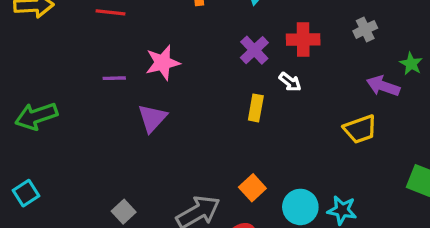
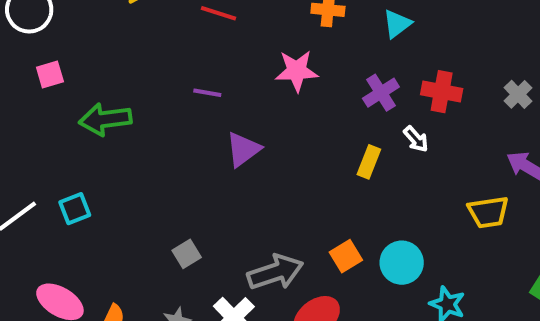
gray cross: (365, 29) -> (518, 94), turned -30
pink star: (163, 63) -> (297, 71), moved
cyan circle: (300, 207) -> (402, 263), moved

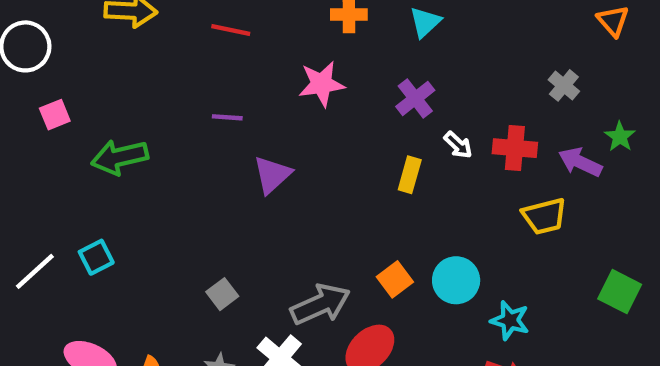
red cross: (442, 92) -> (515, 148), moved

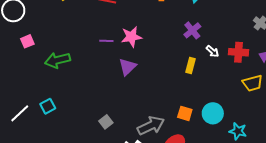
pink star: (322, 84) -> (131, 37), moved
orange square: (395, 279) -> (185, 113), turned -35

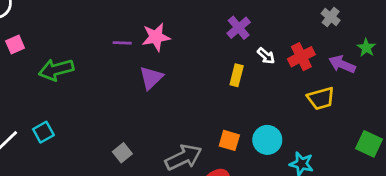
red cross: (238, 52) -> (301, 57), turned -30

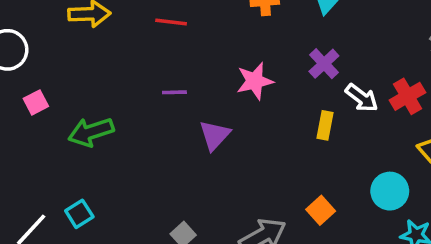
pink star: (156, 37) -> (255, 81), moved
white arrow: (266, 56) -> (362, 98), size x1.4
orange square: (229, 140) -> (321, 210), turned 35
cyan circle: (267, 140) -> (390, 191), moved

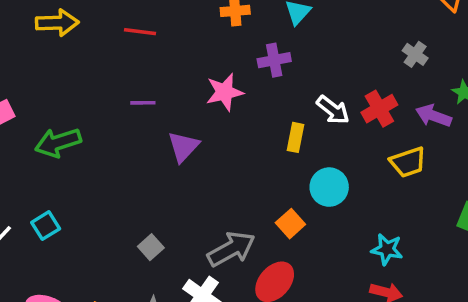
purple cross: (324, 64) -> (274, 60), moved, turned 32
cyan circle: (390, 191) -> (329, 187), moved

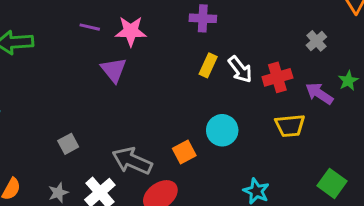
pink star: (224, 92) -> (131, 31), moved
yellow rectangle: (295, 137) -> (208, 65), moved
purple triangle: (183, 147) -> (114, 70), turned -36
gray arrow: (231, 249) -> (132, 161), turned -141

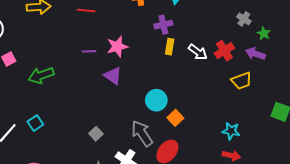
yellow rectangle: (208, 65) -> (170, 47), moved
green star: (348, 81) -> (264, 33), moved
cyan circle: (222, 130) -> (156, 100), moved
gray arrow: (132, 161) -> (142, 133), turned 48

